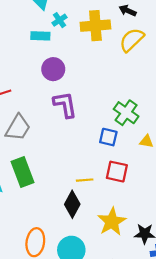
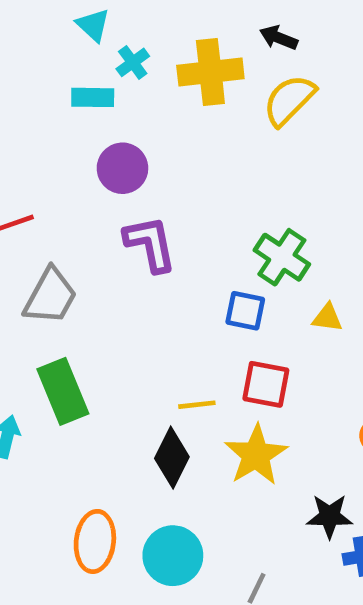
yellow star: (112, 222) -> (256, 455), moved

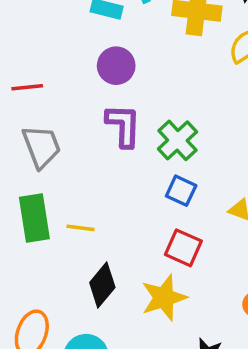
green cross: (282, 257) -> (177, 140), moved
gray trapezoid: (50, 296) -> (42, 147), turned -63
yellow line: (197, 405) -> (80, 228), moved

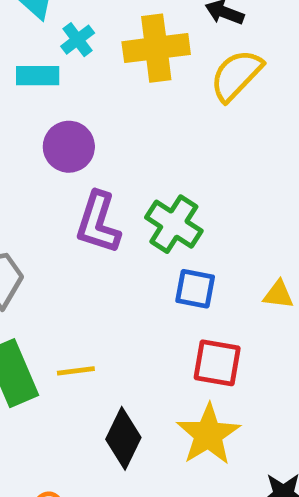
purple L-shape: (123, 125) -> (98, 223), turned -150

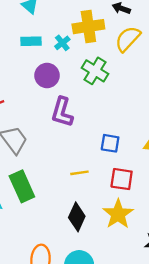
cyan cross: (78, 40) -> (62, 43), moved
green cross: (174, 224) -> (95, 71), moved
yellow line: (76, 371) -> (79, 173), moved

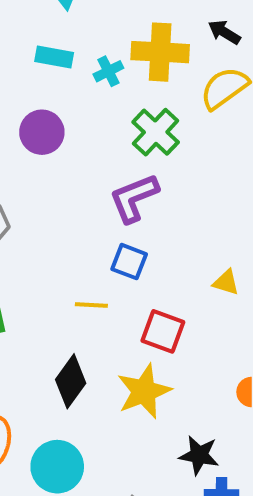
purple circle: (47, 76) -> (42, 132), moved
purple L-shape: (62, 112) -> (134, 198), moved, turned 40
blue square: (110, 143) -> (129, 262), moved

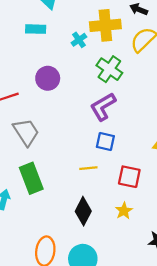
cyan rectangle: (54, 57) -> (36, 29), moved
yellow star: (144, 391) -> (124, 211), size x0.6

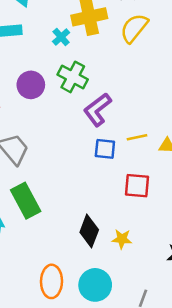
green cross: (109, 69) -> (73, 77), moved
yellow line: (88, 168) -> (137, 137), moved
yellow star: (124, 211) -> (122, 239), moved, turned -30

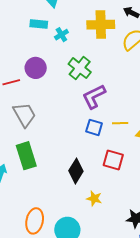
cyan cross: (61, 37) -> (61, 35), moved
purple circle: (31, 85) -> (36, 68), moved
black diamond: (89, 231) -> (76, 171), moved

